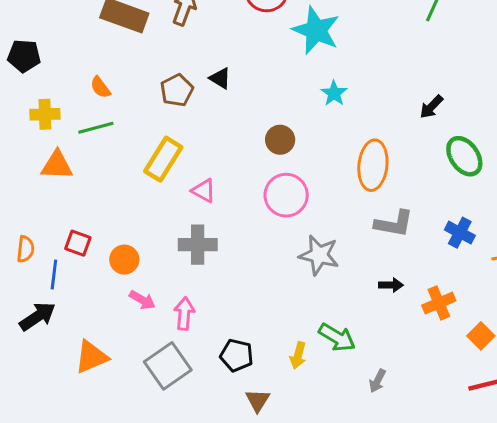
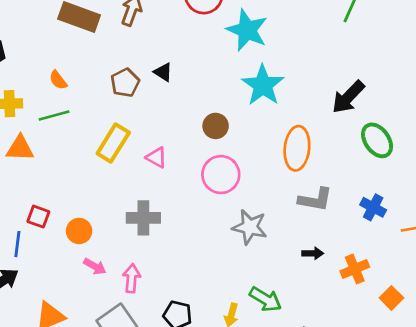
cyan star: (334, 93) -> (263, 85), size x1.8
black arrow: (431, 107) -> (348, 97), size x1.6
pink triangle: (204, 191) -> (157, 157), moved

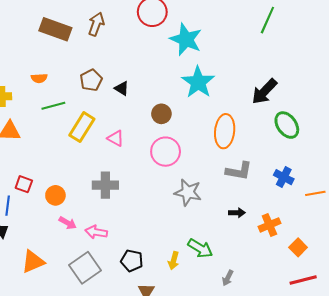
black triangle: (163, 72) -> (122, 88), moved
orange semicircle: (58, 80) -> (39, 78), turned -56
green line: (54, 115) -> (53, 106), moved
pink arrow: (132, 278) -> (96, 232), turned -85

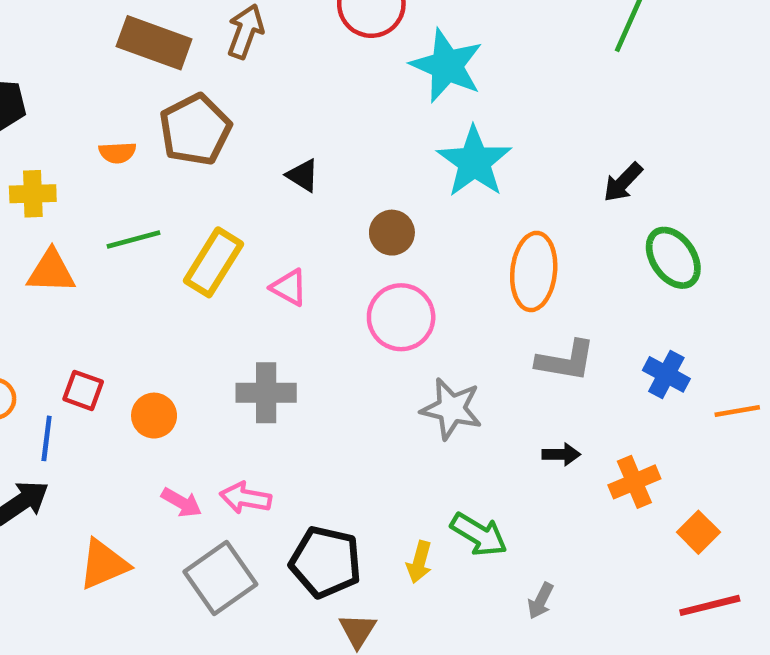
brown pentagon: (91, 80) -> (195, 130), moved, size x1.4
black arrow: (264, 91) -> (623, 182), size x0.7
green line: (53, 106) -> (133, 239), moved
pink arrow: (68, 223) -> (181, 503), moved
black pentagon: (132, 261) -> (326, 562), size x1.4

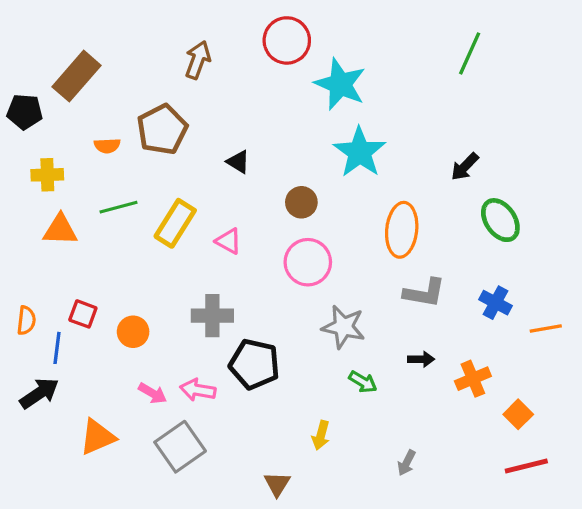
brown rectangle: (154, 43) -> (76, 76), moved, turned -69
green arrow: (479, 535) -> (363, 382), moved, size x0.7
black pentagon: (326, 562) -> (254, 364), moved

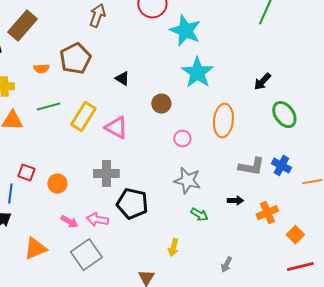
pink triangle: (229, 241) -> (116, 128), size x1.4
pink circle: (308, 262) -> (182, 139), moved, size x0.6
gray L-shape: (424, 293) -> (251, 167), moved

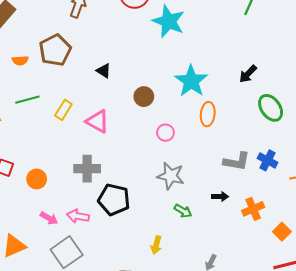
cyan star: (197, 73) -> (191, 81), moved
yellow rectangle: (83, 117) -> (63, 110), size x0.7
orange ellipse: (223, 121) -> (208, 114), size x0.7

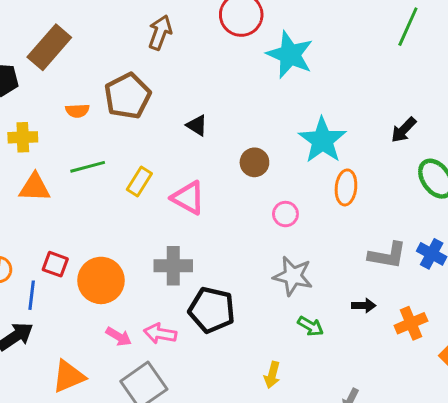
orange circle: (37, 179) -> (101, 280), size x1.6

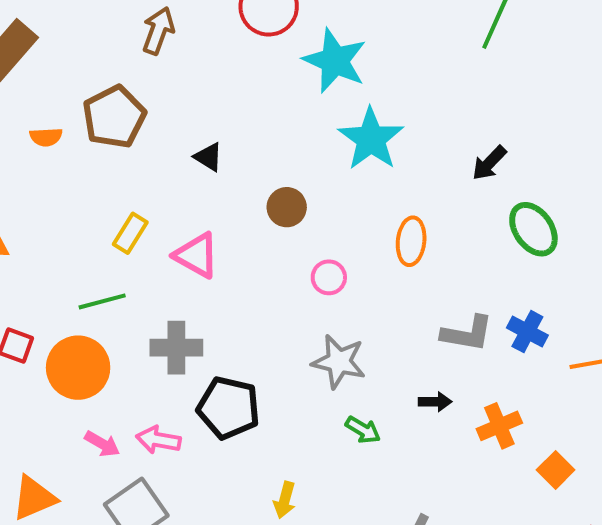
cyan star: (322, 140) -> (371, 139), moved
green line: (88, 167) -> (102, 301), moved
yellow arrow: (272, 375) -> (285, 500), moved

